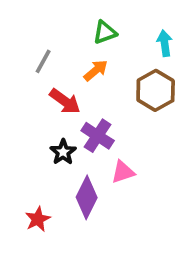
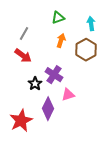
orange arrow: (96, 70) -> (61, 41), moved, turned -32
red arrow: (65, 101) -> (23, 56), moved
red star: (38, 219) -> (21, 121), size x1.6

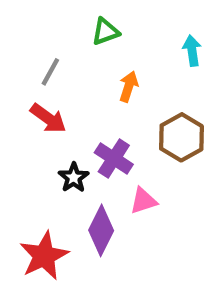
green triangle: (58, 18) -> (105, 32), moved
brown hexagon: (86, 50) -> (181, 137), moved

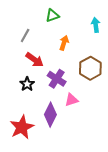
red arrow: (48, 118) -> (34, 60), moved
black star: (74, 178) -> (27, 84), moved

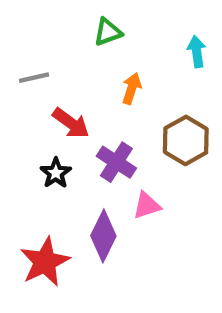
gray line: (25, 36) -> (34, 78), moved, turned 48

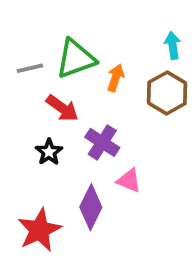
green triangle: (108, 32) -> (76, 59), moved, size x1.6
brown hexagon: (186, 140) -> (167, 93), moved
pink triangle: (147, 205) -> (129, 181), turned 40

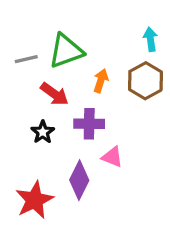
orange arrow: (116, 78) -> (101, 81), moved
purple cross: (102, 142) -> (89, 124), turned -32

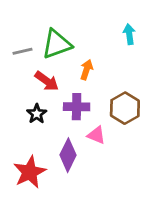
brown hexagon: (145, 81) -> (125, 108), moved

